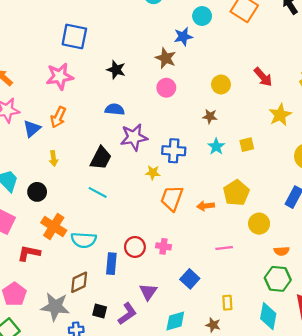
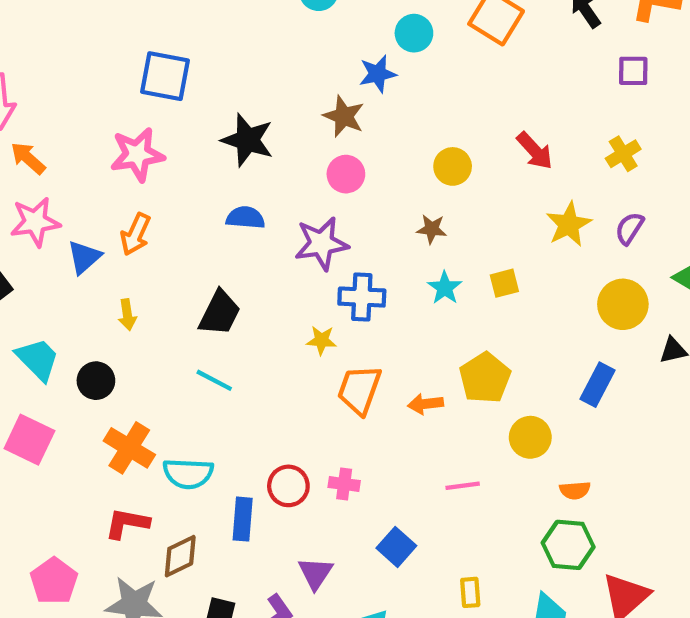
black star: (116, 70) -> (247, 140), size x1.4
purple star: (134, 137) -> (321, 244), moved
red L-shape: (29, 253) -> (127, 523), moved

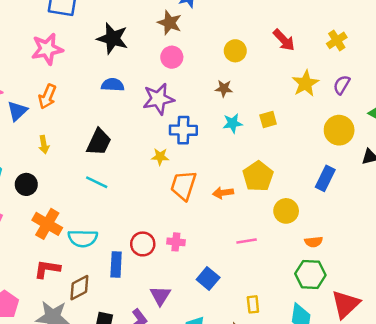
cyan star: (445, 288) -> (233, 123), turned 30

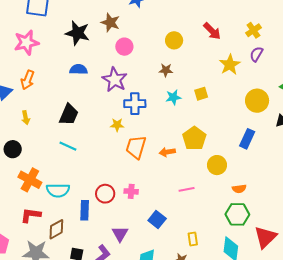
brown star: (170, 23) -> (110, 23), moved
purple semicircle: (342, 85) -> (256, 54), moved
purple star: (158, 99) -> (115, 80), turned -30

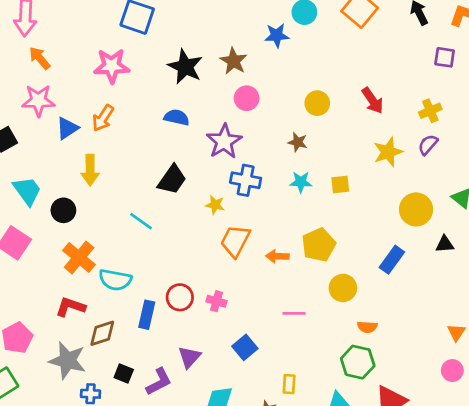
black trapezoid: (69, 115) -> (172, 180), moved
yellow arrow: (26, 118) -> (90, 170), size x1.5

